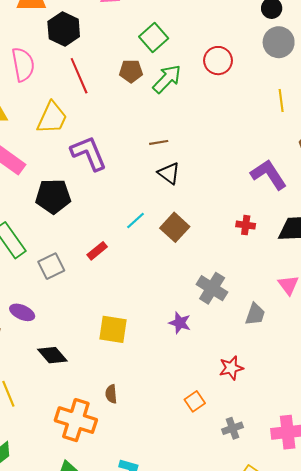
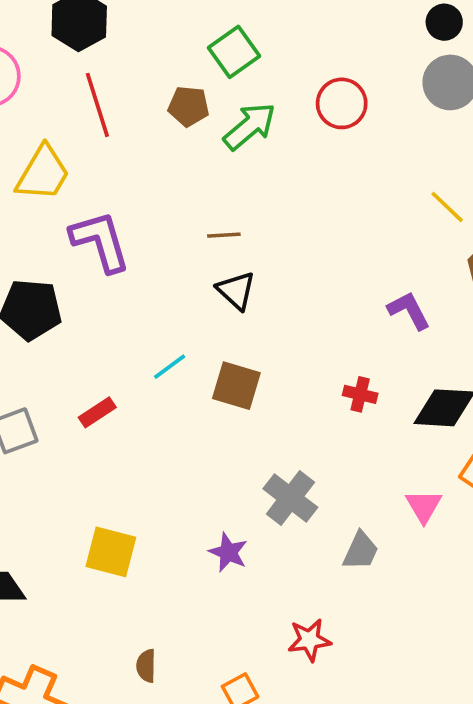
yellow line: (281, 100) -> (447, 207), moved, turned -45
purple L-shape: (269, 174) -> (409, 311), size x0.7
brown square: (175, 227) -> (236, 386), turned -32
brown semicircle: (111, 394) -> (146, 666), moved

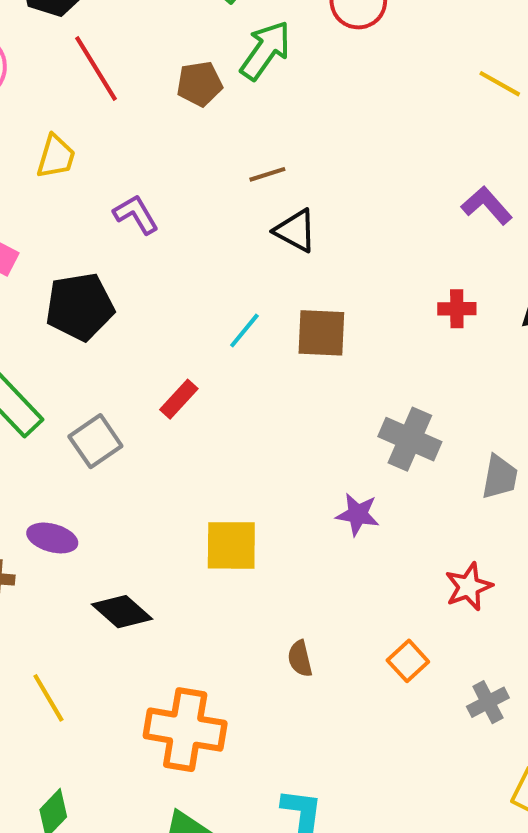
brown pentagon: (189, 106) -> (200, 84), moved
yellow trapezoid: (43, 173) -> (56, 157), size x0.7
purple L-shape: (100, 241) -> (136, 214), size x0.6

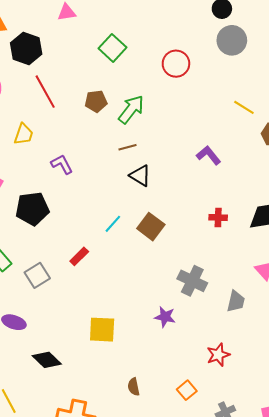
green arrow: (265, 50) -> (131, 109), moved
purple L-shape: (487, 205) -> (209, 155), moved
brown square: (321, 333) -> (151, 227), turned 32

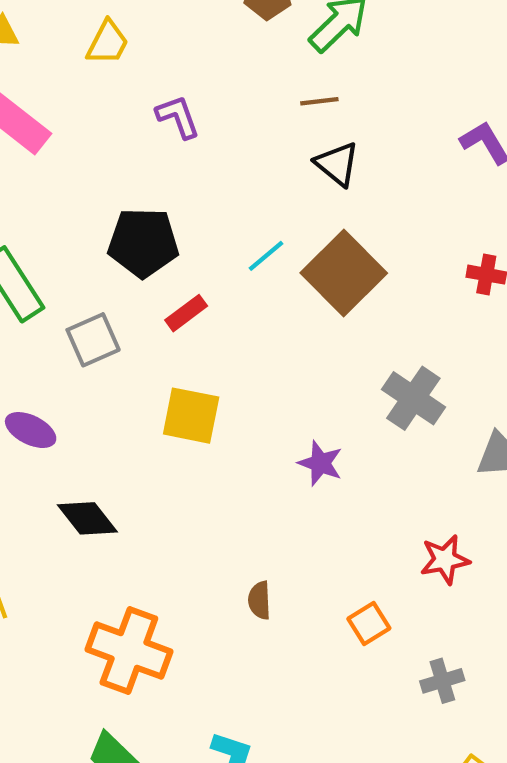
black pentagon: (32, 209) -> (143, 243), moved
brown square: (151, 227) -> (344, 273), size x1.4
purple star: (165, 317) -> (320, 463), moved
yellow square: (102, 330) -> (191, 416), moved

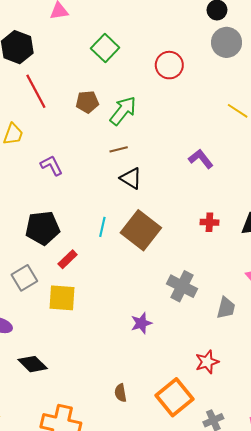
cyan line: (266, 256) -> (102, 227), turned -30
yellow square: (191, 416) -> (62, 298), moved
purple star: (320, 463) -> (141, 323), turned -30
orange square: (369, 623) -> (175, 397), size x1.8

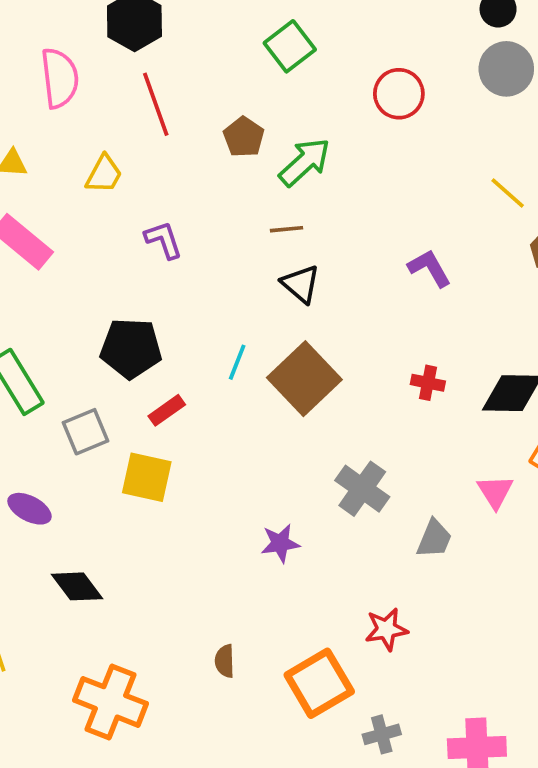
brown pentagon: (87, 102) -> (244, 137), turned 30

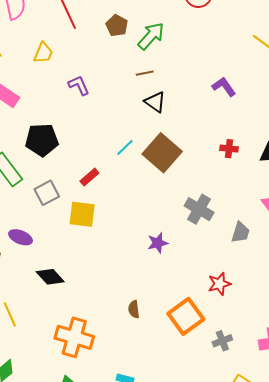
black pentagon: (131, 348) -> (42, 140), moved
cyan line: (237, 362) -> (125, 147), turned 30

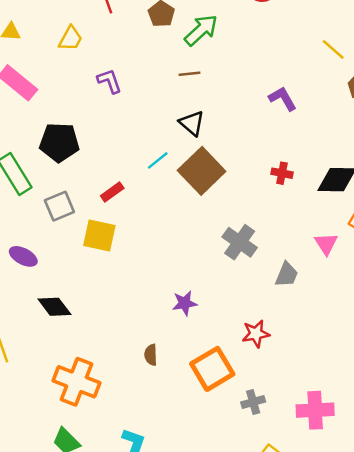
black triangle: (155, 102) -> (192, 123), moved
purple star: (158, 243) -> (185, 303), moved

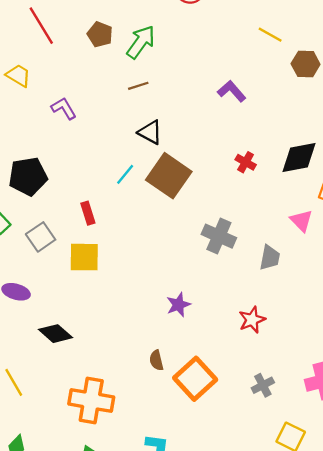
yellow trapezoid: (71, 39) -> (18, 76), turned -76
red cross: (282, 173) -> (246, 162), turned 30
red rectangle: (112, 192) -> (88, 213), turned -60
orange square: (212, 369) -> (195, 379), moved

